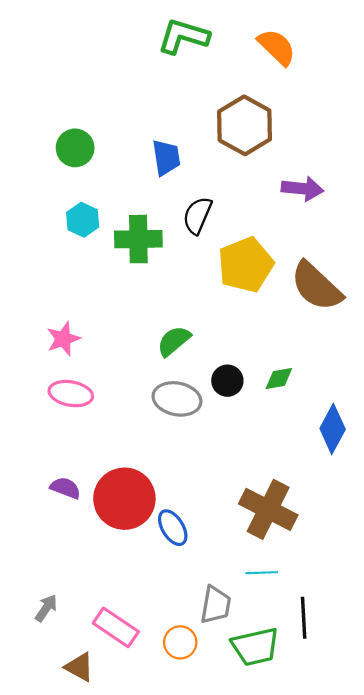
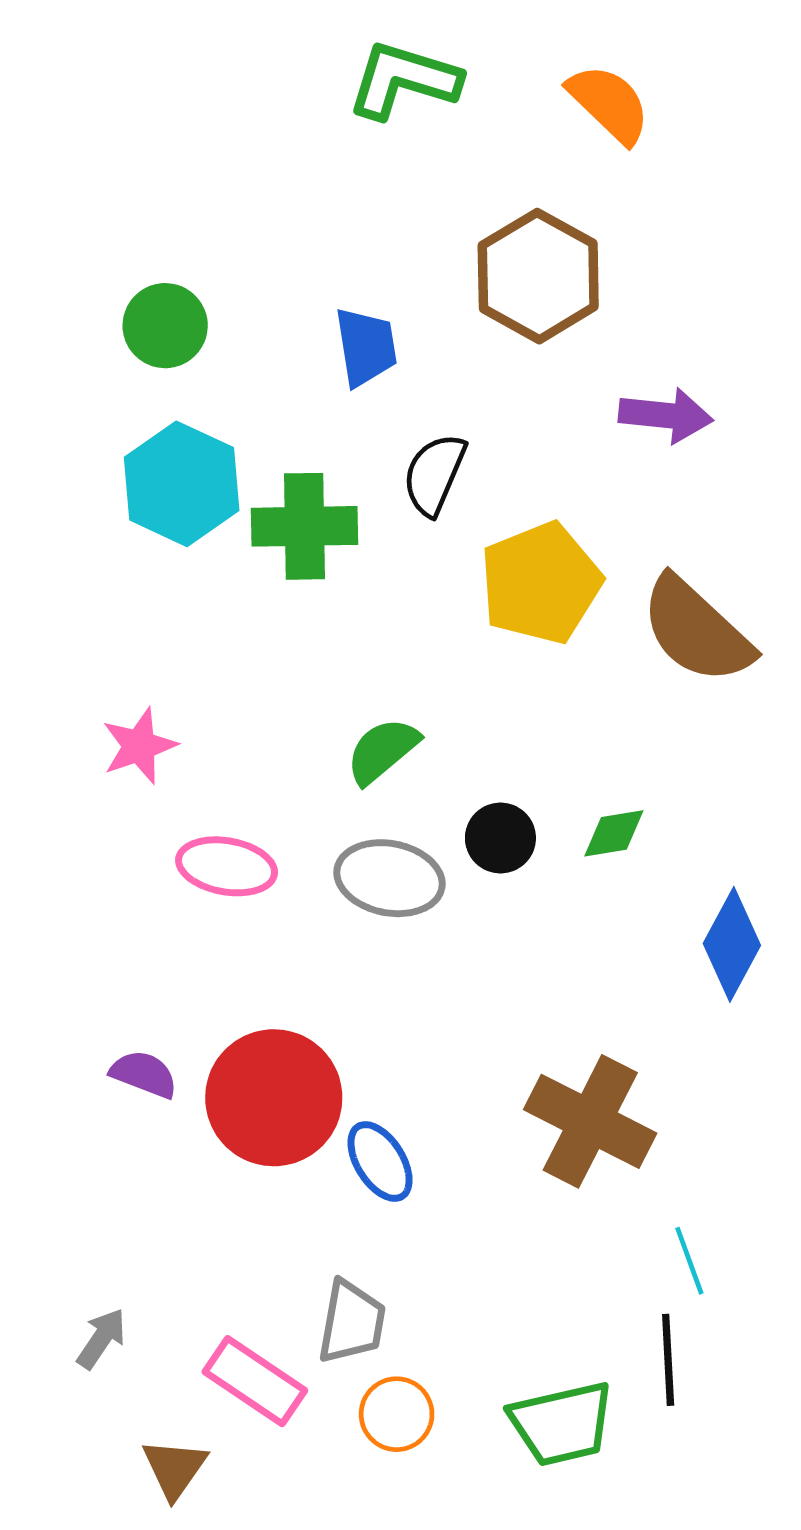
cyan hexagon: (83, 220) -> (182, 484), size x1.6
pink ellipse: (71, 394) -> (227, 866), moved
cyan line: (262, 573) -> (689, 1261), moved, turned 72
gray trapezoid: (216, 605) -> (352, 1322), moved
brown triangle: (79, 667) -> (175, 1468), turned 36

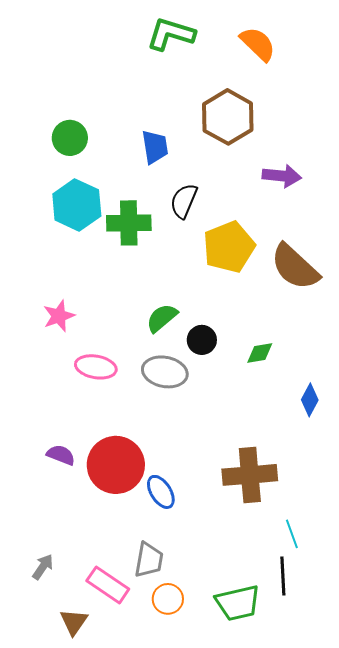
black circle: (500, 838) -> (202, 340), moved
blue diamond: (732, 944) -> (310, 400), size x0.7
brown cross: (590, 1121) -> (250, 475), turned -32

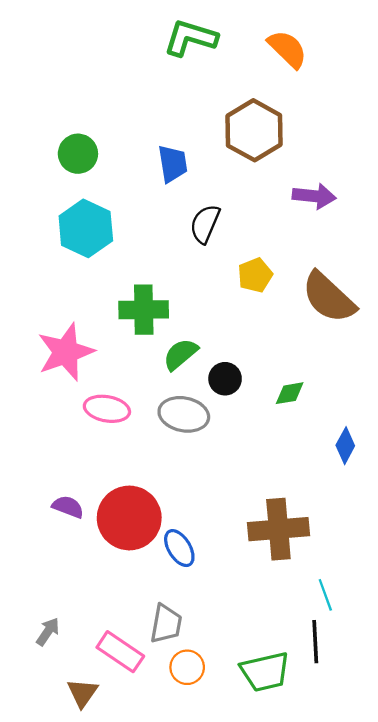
green cross: (129, 223) -> (144, 310), moved
yellow pentagon: (229, 247) -> (255, 275), size x0.6
pink star: (59, 316) -> (66, 352), size x1.6

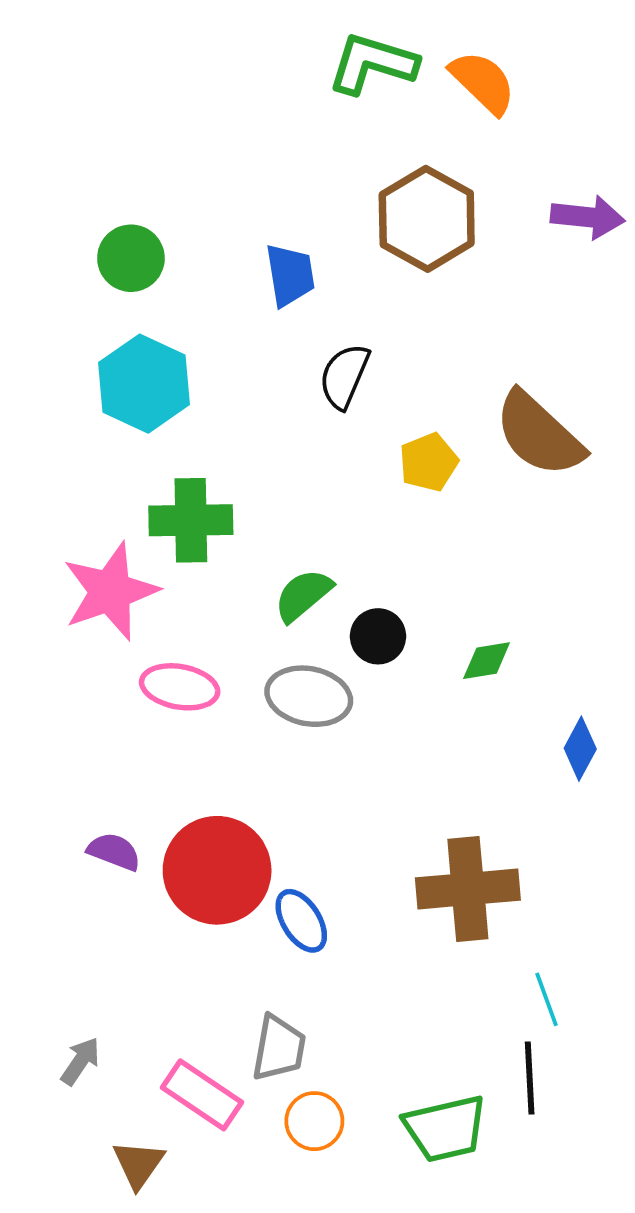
green L-shape: (190, 38) -> (372, 64), moved
purple arrow: (314, 196) -> (588, 217), moved
brown semicircle: (329, 297) -> (539, 434), moved
green cross: (144, 310) -> (191, 520), moved

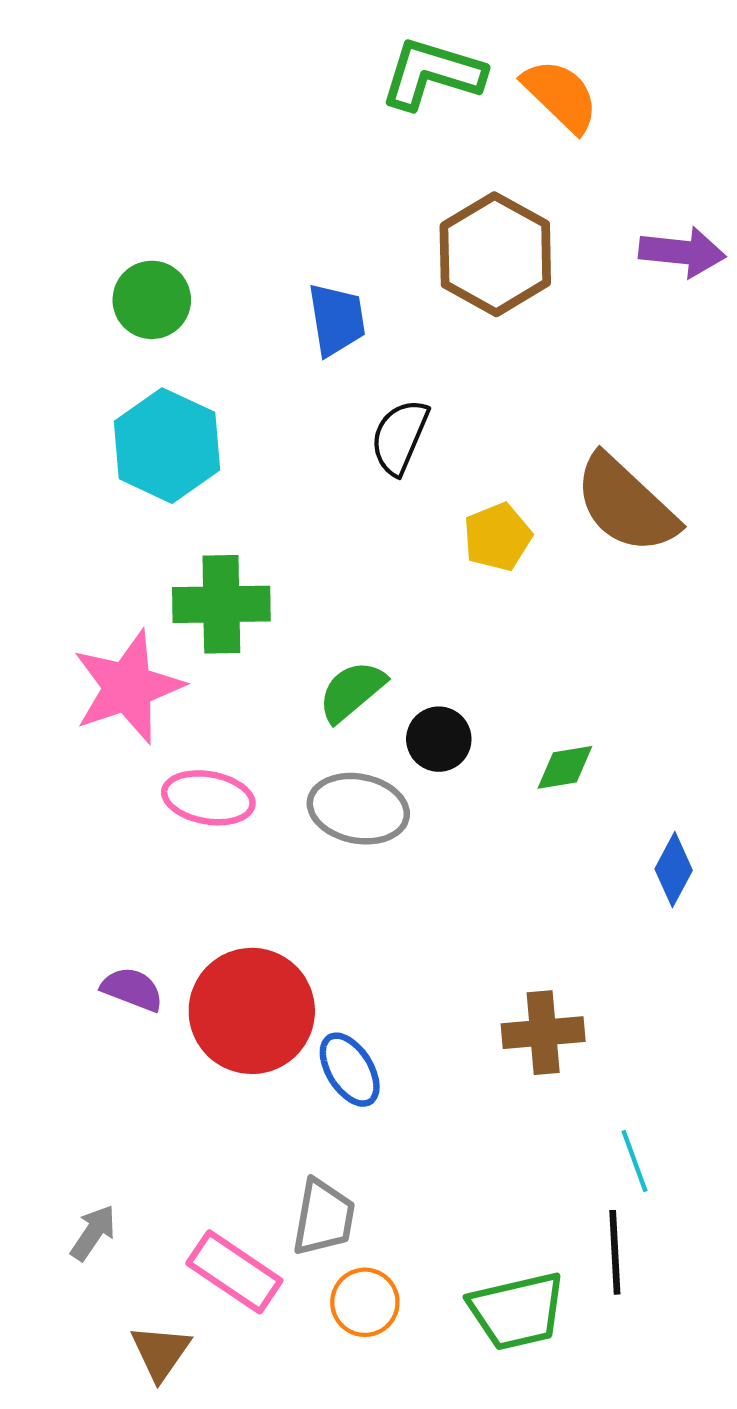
brown cross: (468, 889) -> (543, 1033), size x0.7

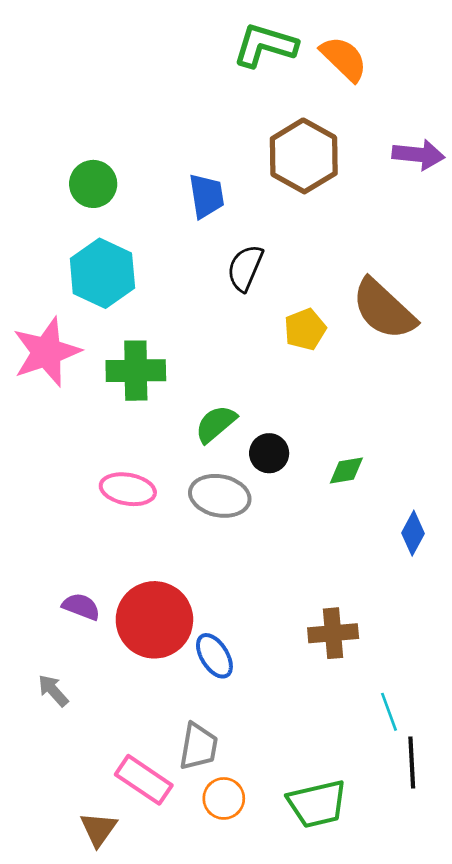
pink star: (128, 687) -> (46, 352), moved
gray arrow: (93, 1233) -> (53, 690), moved, turned -76
black line: (615, 1252) -> (412, 762), moved

